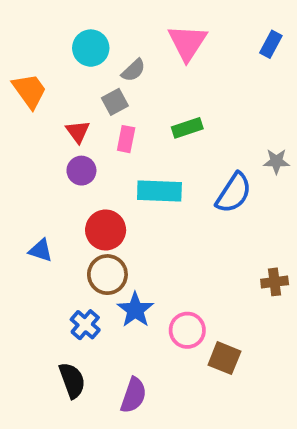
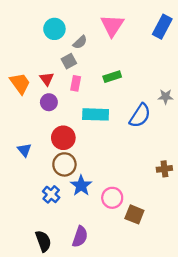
blue rectangle: (271, 44) -> (162, 27), size x1.5
orange trapezoid: (29, 91) -> (20, 83), moved
blue triangle: (41, 250) -> (24, 150), turned 32
black semicircle: (72, 380) -> (43, 241), moved

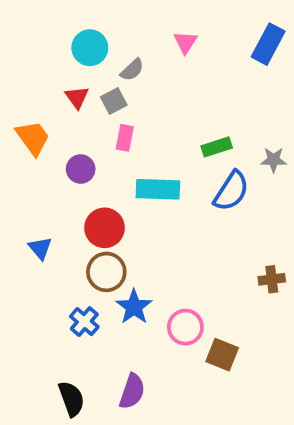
pink triangle: (112, 26) -> (185, 42), size x0.6
green rectangle: (112, 77) -> (217, 147), moved
red triangle: (47, 79) -> (77, 97), moved

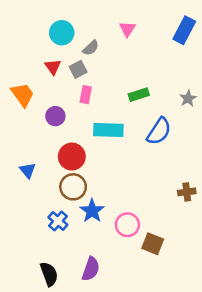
green rectangle: (217, 147) -> (139, 95), moved
gray star: (274, 160) -> (188, 98), moved, turned -30

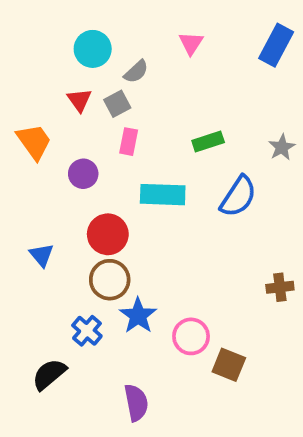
purple semicircle: (91, 269) -> (136, 403), turned -30
black semicircle: (49, 274) -> (49, 374), moved, turned -110

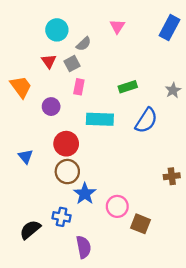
blue cross: (87, 331) -> (62, 217), moved, turned -30

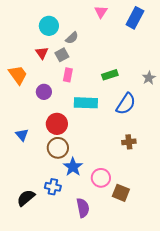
pink triangle: (117, 26) -> (101, 12), moved
blue rectangle: (170, 28) -> (135, 18), moved
brown cross: (172, 176) -> (129, 142), moved
purple semicircle: (84, 247) -> (83, 208), moved

